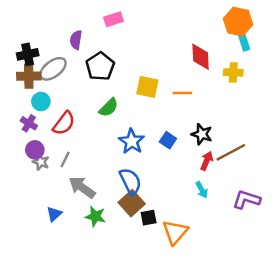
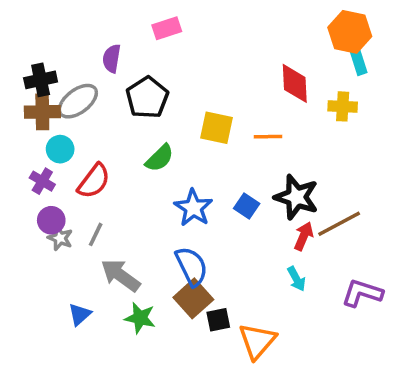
black star: (202, 134) -> (296, 197), size x1.4

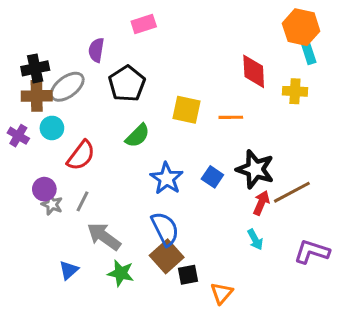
purple cross: (42, 181) -> (18, 136), moved
orange triangle: (257, 341) -> (222, 293), size x0.7

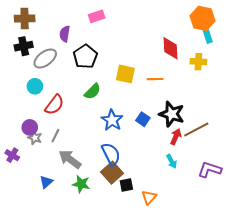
brown cross: (37, 96) -> (25, 18), moved
purple cross: (18, 136) -> (12, 155), moved

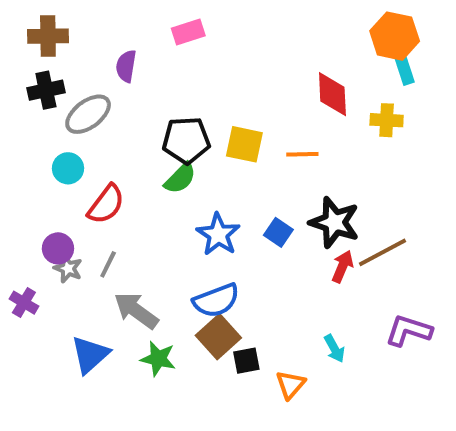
black pentagon: (85, 56) -> (186, 140), moved, turned 30
blue semicircle: (111, 154) -> (216, 301), turned 95
cyan arrow: (172, 161) -> (334, 349), moved
blue triangle: (46, 182) -> (90, 355), size x1.5

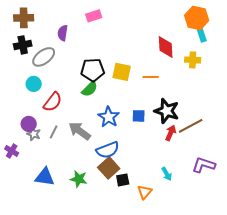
blue square: (278, 232) -> (139, 116), turned -32
gray arrow: (136, 311) -> (80, 131), moved
blue triangle: (90, 355) -> (45, 177), turned 50

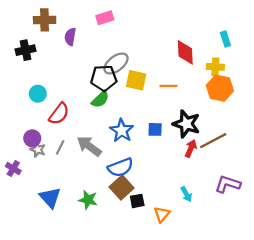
brown cross: (24, 18) -> (45, 20), moved
orange hexagon: (197, 18) -> (220, 88), moved
gray ellipse: (44, 57) -> (116, 64), moved
blue triangle: (45, 177) -> (50, 198), turned 40

